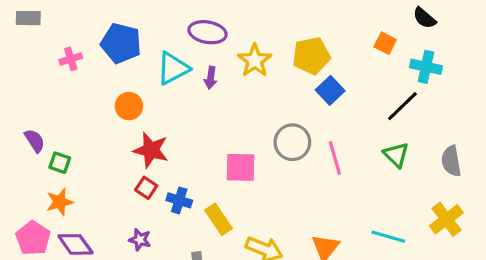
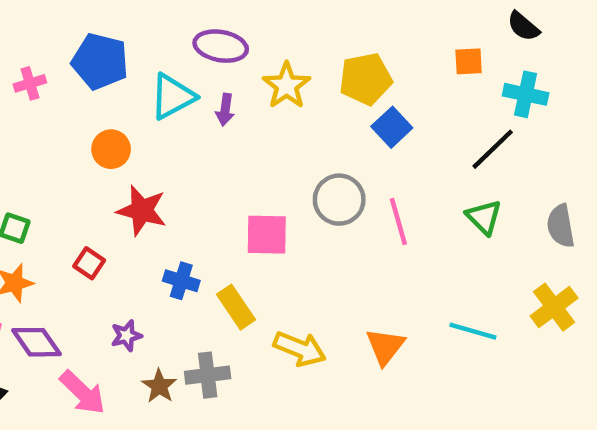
orange square: (385, 43) -> (469, 61), turned -30
red square: (146, 188) -> (89, 263), moved
purple star: (140, 240) -> (126, 336), turned -30

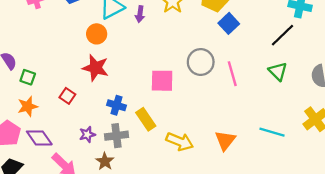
orange circle: (111, 149) -> (97, 34), moved
gray cross: (208, 375) -> (116, 136), moved

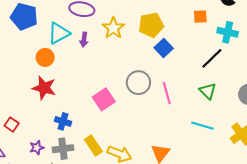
pink square: (162, 81) -> (104, 99), turned -35
red square: (67, 96) -> (12, 125), moved
yellow rectangle: (146, 119) -> (93, 146), moved
cyan line: (272, 132) -> (202, 126), moved

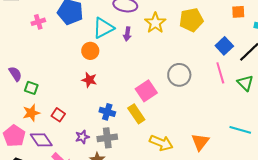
blue square: (164, 48) -> (224, 46), moved
red star: (44, 88) -> (89, 80), size x0.7
pink line: (167, 93) -> (220, 73), moved
cyan line: (202, 126) -> (240, 130), moved
yellow rectangle: (93, 146) -> (136, 114), moved

